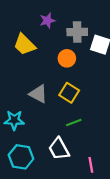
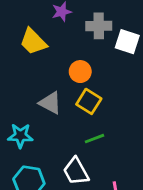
orange circle: (67, 58) -> (80, 72), moved

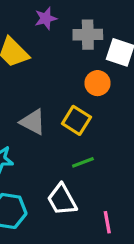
orange circle: (80, 72) -> (97, 83), moved

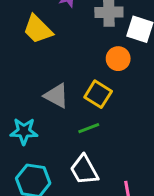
green line: (83, 162) -> (89, 128), moved

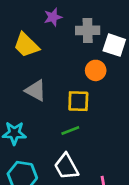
yellow square: (98, 94) -> (78, 101), turned -30
gray triangle: (56, 96) -> (36, 90), moved

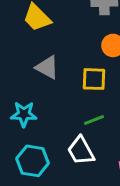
green line: (70, 130) -> (94, 120), moved

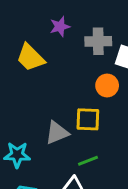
gray triangle: (47, 67) -> (57, 133), moved, turned -50

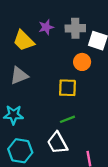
purple star: (60, 27) -> (46, 27), moved
gray triangle: (57, 133) -> (19, 75), moved

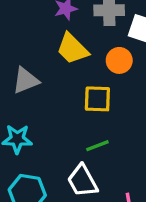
yellow trapezoid: (24, 41) -> (72, 49), moved

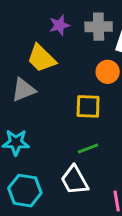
yellow trapezoid: (72, 49) -> (41, 58), moved

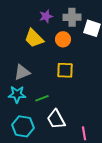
orange circle: (108, 72) -> (63, 39), moved
gray triangle: (23, 90) -> (22, 72), moved
green line: (88, 148) -> (42, 98), moved

